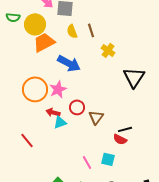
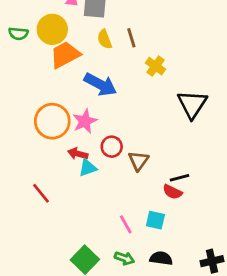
green semicircle: (13, 17) -> (18, 34), moved

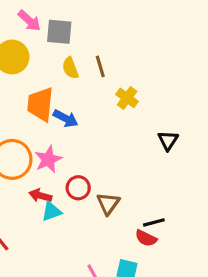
orange trapezoid: (65, 55) -> (40, 104), moved, turned -56
blue arrow: (100, 84) -> (66, 118), size x0.7
black triangle: (192, 104) -> (168, 140), size x0.6

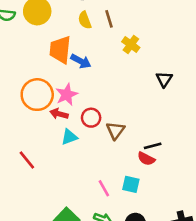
red arrow: (40, 196) -> (59, 114), moved

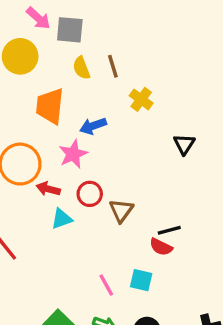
blue arrow: (81, 61) -> (93, 126), moved, turned 132
pink star: (67, 95) -> (73, 154), moved

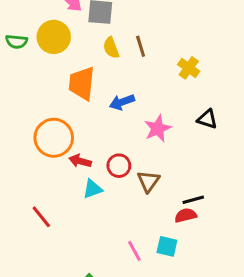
yellow cross: (141, 99) -> (189, 68), moved
black triangle: (184, 144) -> (207, 119), turned -45
pink star: (73, 154) -> (158, 128), moved
red semicircle: (161, 247) -> (186, 215), turned 140

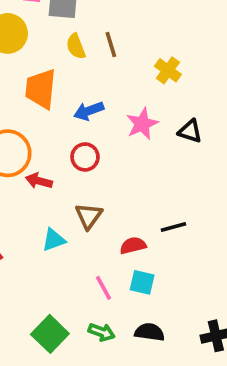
pink star: (158, 128) -> (142, 124), moved
red circle: (119, 166) -> (85, 157), moved
brown triangle: (148, 181) -> (89, 216), moved
cyan triangle: (92, 189) -> (54, 240), moved
red semicircle: (186, 215) -> (133, 245), moved

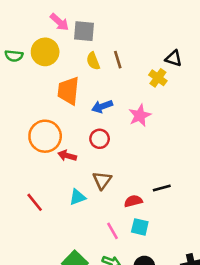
black triangle: (190, 131) -> (173, 58), moved

